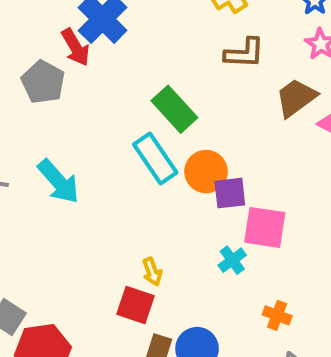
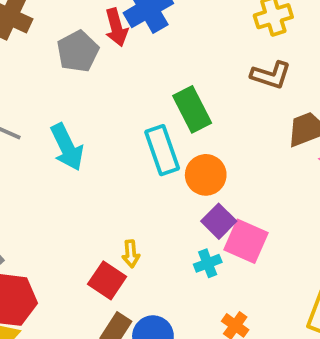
purple square: (230, 193) -> (219, 221), moved, turned 36

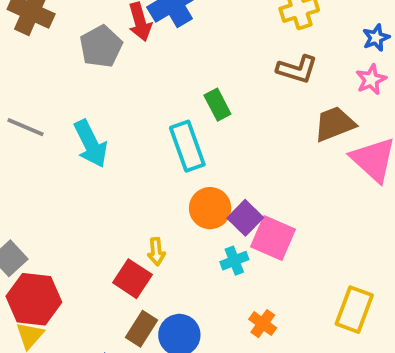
green rectangle: (192, 109) -> (217, 105), size x0.7
orange circle: (206, 175) -> (210, 208), moved

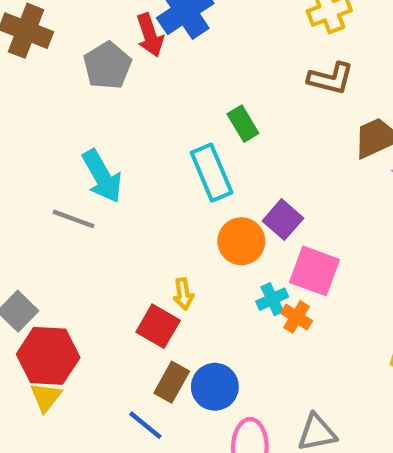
gray line: (26, 127) -> (74, 219), moved
purple square: (245, 218) -> (283, 220), moved
orange cross: (263, 324) -> (296, 317), moved

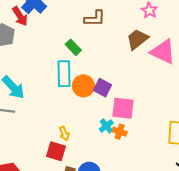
brown L-shape: (331, 78) -> (95, 18), moved
cyan rectangle: (212, 173) -> (64, 74), turned 35
orange circle: (241, 241) -> (83, 86), moved

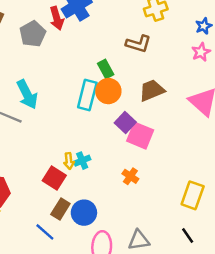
brown trapezoid: (137, 39) -> (152, 90), moved
orange circle: (83, 86) -> (108, 91), moved
pink square: (123, 108) -> (140, 136), moved
cyan cross: (106, 126) -> (82, 161), moved

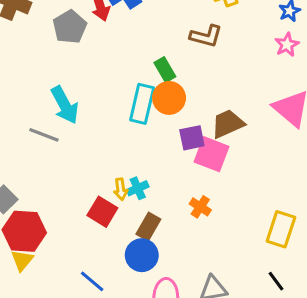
brown trapezoid: (152, 90) -> (228, 124), moved
purple square: (125, 123) -> (192, 138), turned 36
brown rectangle: (60, 209) -> (148, 227), moved

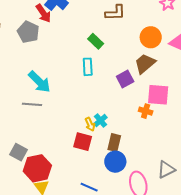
orange circle: (169, 98) -> (151, 37), moved
cyan rectangle: (142, 104) -> (88, 67), size x0.7
pink square: (211, 154) -> (158, 95), moved
orange cross: (200, 207) -> (146, 111), moved

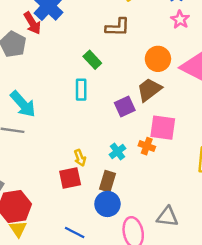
cyan cross: (100, 120) -> (118, 152), moved
red square: (83, 142) -> (70, 178), turned -30
gray triangle: (166, 169) -> (167, 217), turned 30

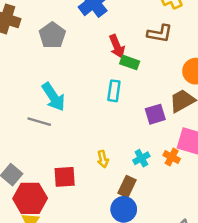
red arrow: (32, 23) -> (117, 46), moved
green rectangle: (92, 60) -> (130, 62), turned -36
red square: (70, 178) -> (65, 177), moved

